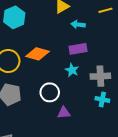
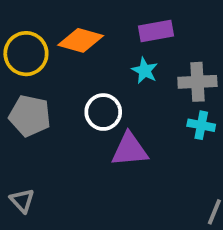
purple triangle: (64, 113) -> (130, 150), size x1.5

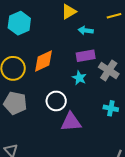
orange diamond: (81, 40) -> (44, 61), turned -40
gray cross: (197, 82) -> (109, 70), moved, turned 36

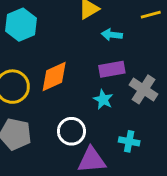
cyan cross: (111, 108) -> (129, 141), moved

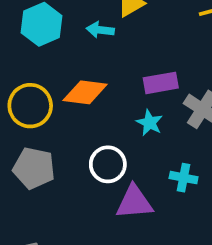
cyan arrow: (112, 35) -> (100, 30), moved
orange diamond: (54, 77) -> (85, 92), turned 32

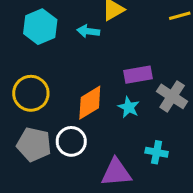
orange diamond: (85, 92) -> (90, 103), moved, turned -39
white circle: (108, 164) -> (71, 141), moved

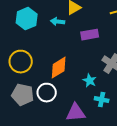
purple rectangle: (138, 75) -> (90, 35), moved
cyan star: (129, 107) -> (90, 81), moved

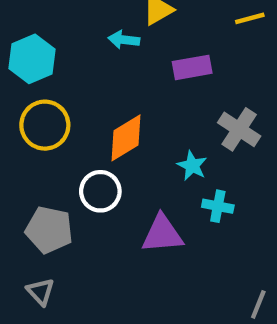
cyan hexagon: (27, 19) -> (32, 59), moved
gray pentagon: (23, 95) -> (49, 230), moved

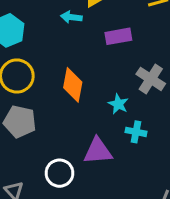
orange diamond: (126, 138) -> (73, 85), turned -48
white circle: (100, 191) -> (60, 173), moved
gray pentagon: (49, 230) -> (20, 122), moved

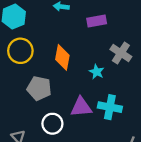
gray pentagon: (20, 122) -> (39, 88), moved
cyan cross: (136, 132) -> (110, 107), moved, size x1.5

